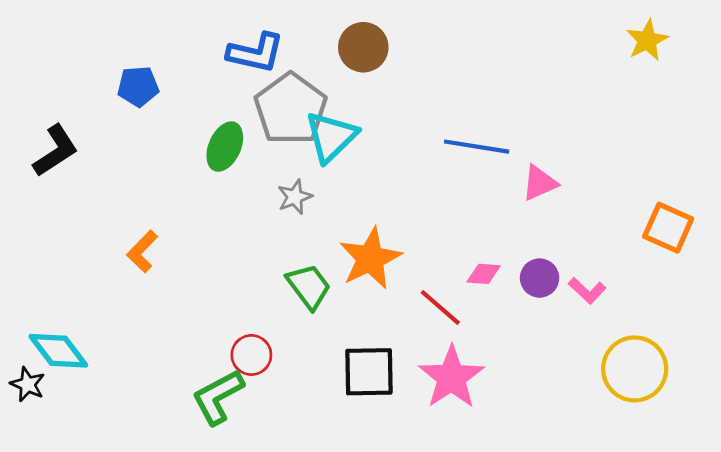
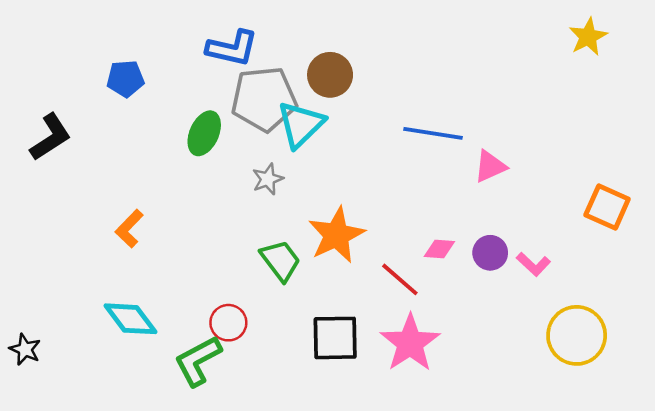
brown circle: (363, 47) -> (330, 75), moved
gray pentagon: (291, 109) -> (264, 99), turned 30
cyan diamond: (58, 351) -> (131, 319), moved

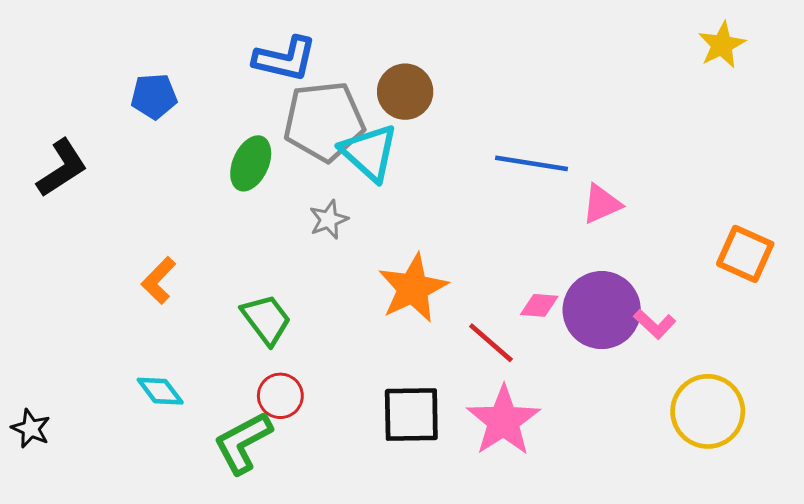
cyan triangle: (301, 124) -> (369, 152), turned -34
purple circle: (490, 253) -> (602, 310), size x1.8
green trapezoid: (280, 260) -> (266, 319), moved
cyan diamond: (131, 319) -> (160, 391), size x0.7

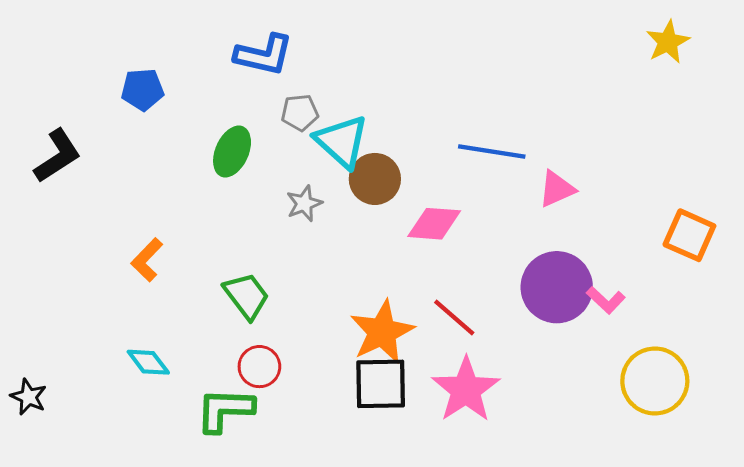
brown circle: (405, 92) -> (375, 179), moved
gray pentagon: (324, 121) -> (300, 113), size x0.5
orange star: (413, 288) -> (382, 332), moved
pink diamond: (539, 305) -> (434, 224), moved, size x1.5
green L-shape: (243, 443) -> (225, 410), turned 30

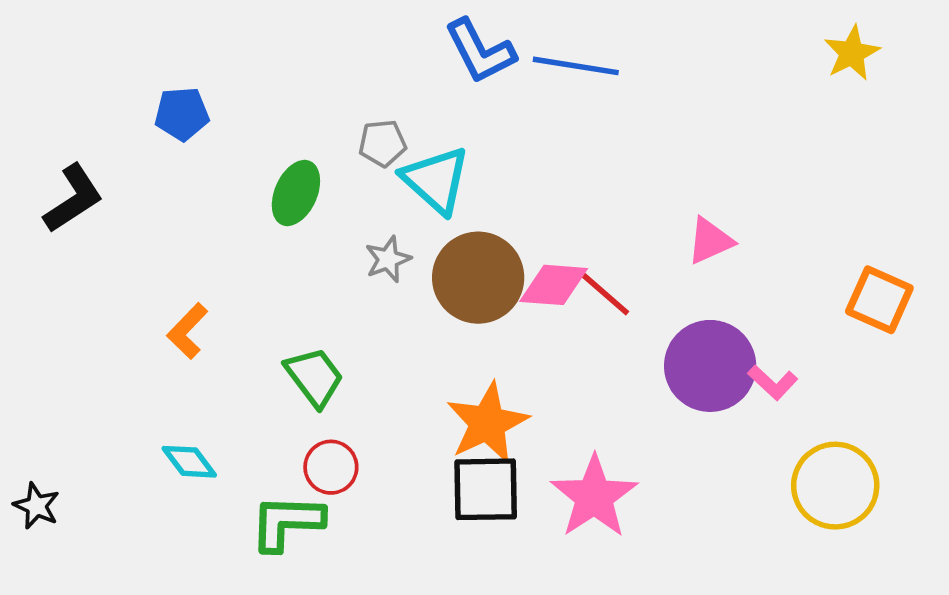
blue L-shape: (264, 55) -> (480, 51), moved, turned 50
blue line: (492, 152) -> (576, 66), moved
brown circle: (375, 179) -> (478, 278), moved, size x1.4
red line: (454, 317) -> (603, 292), moved

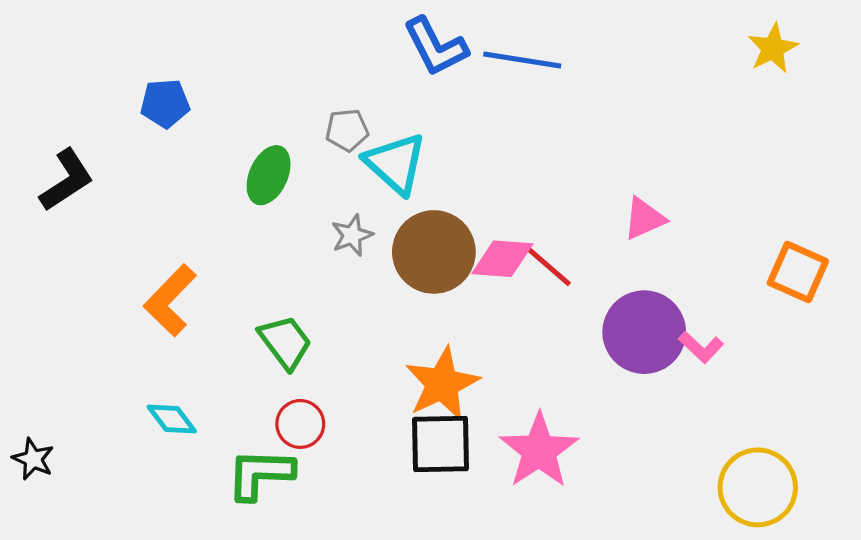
orange L-shape: (187, 331) -> (170, 300), size x1.4
yellow circle: (835, 486) -> (758, 487), moved

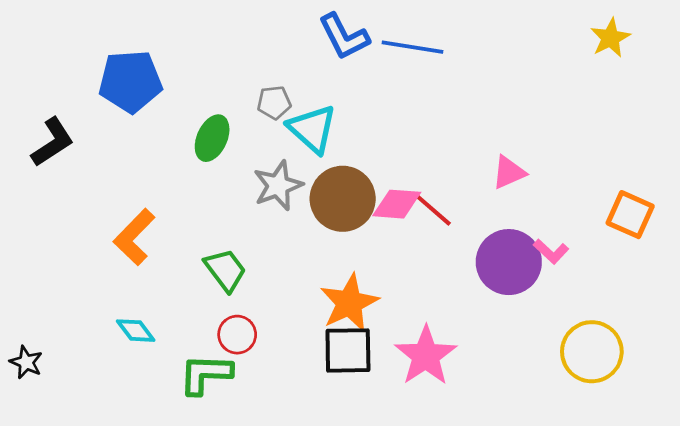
blue pentagon: (165, 103) -> (130, 81), size x1.6
gray star: (352, 235) -> (278, 186), size x1.5
pink L-shape: (701, 347) -> (551, 252), moved
yellow circle: (758, 487) -> (592, 352), moved

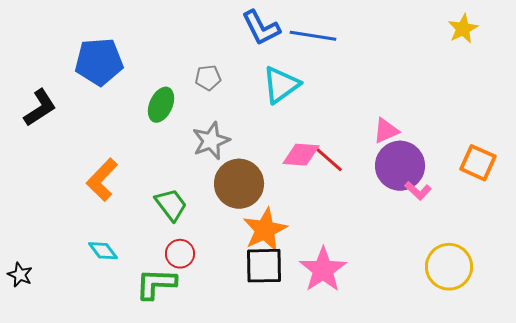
cyan triangle: (312, 129) -> (281, 85), moved, turned 42
brown circle: (343, 199) -> (239, 184), moved
purple circle: (509, 262) -> (400, 166), moved

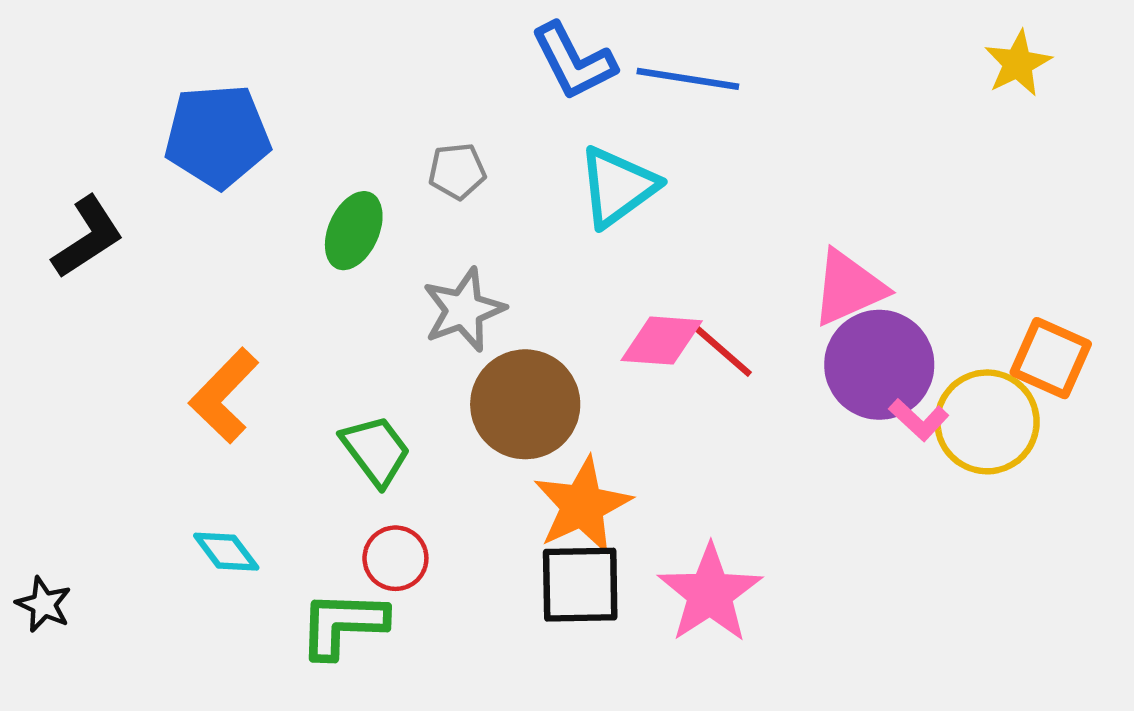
pink triangle: (386, 131) -> (848, 288), size x1.4
yellow circle: (449, 267) -> (987, 422), moved

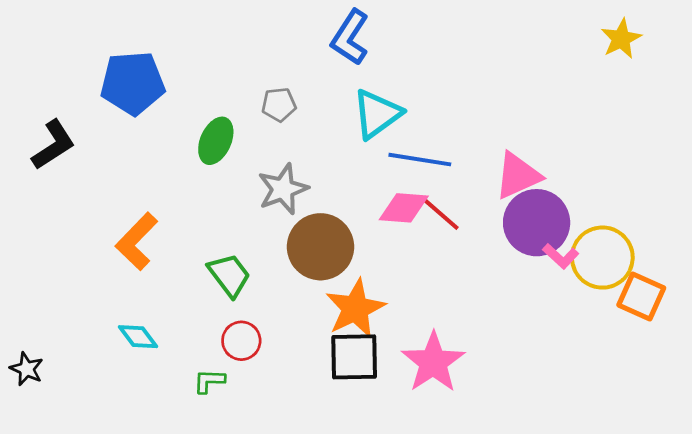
blue L-shape: (574, 61) -> (350, 37), turned 60
blue line: (688, 79) -> (420, 160), moved
orange square: (1051, 358) -> (641, 296), moved
green L-shape: (343, 624) -> (209, 381), size x0.6

